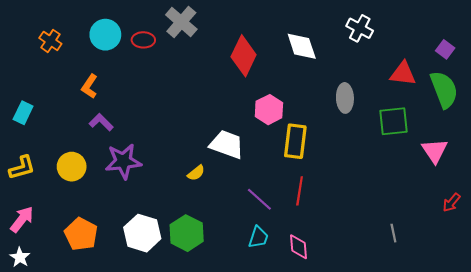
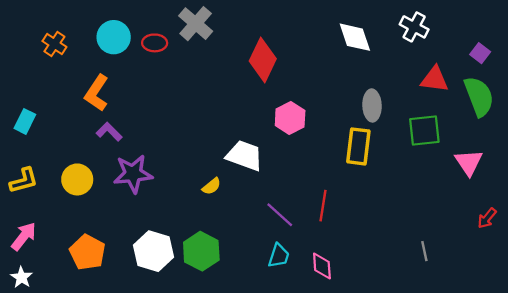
white cross: (360, 28) -> (414, 27), moved
white diamond: (302, 46) -> (355, 37), moved
orange L-shape: (90, 86) -> (97, 93), size x1.4
yellow rectangle: (295, 141) -> (358, 146), moved

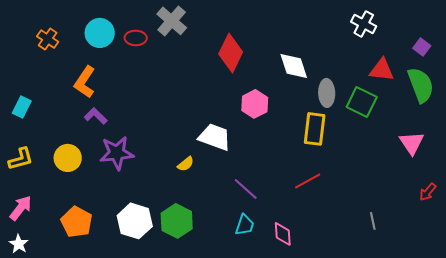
white diamond: (355, 37) -> (294, 66), moved
green square: (424, 131) -> (362, 102), moved, turned 32
red line: (323, 206) -> (308, 181), moved, turned 52

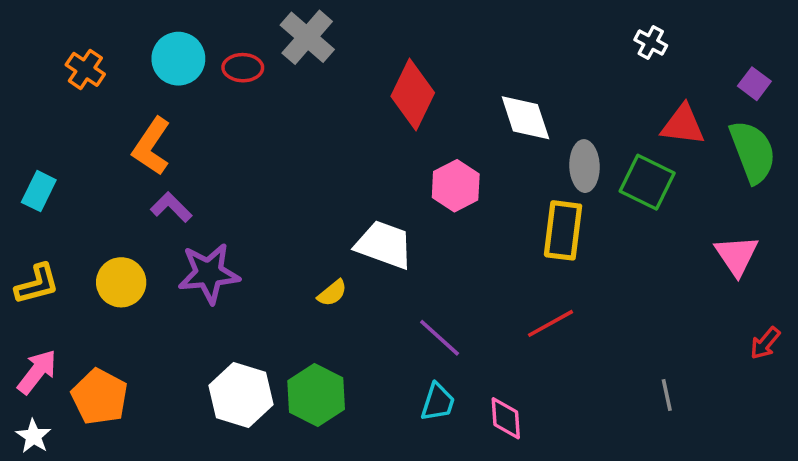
white cross: (364, 24) -> (651, 43), size x0.7
orange pentagon: (77, 222) -> (100, 397), moved

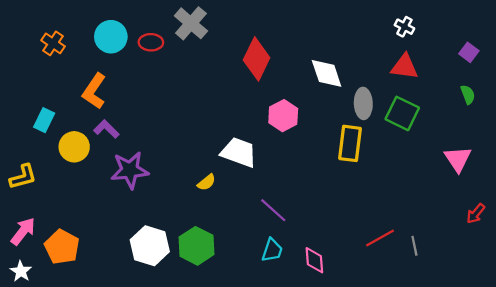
red triangle: (683, 125) -> (404, 67), moved
green semicircle: (753, 152) -> (468, 95), size x0.5
cyan rectangle: (39, 191) -> (44, 120), moved
yellow circle: (121, 282) -> (74, 147), moved
red line: (550, 323) -> (380, 238), moved

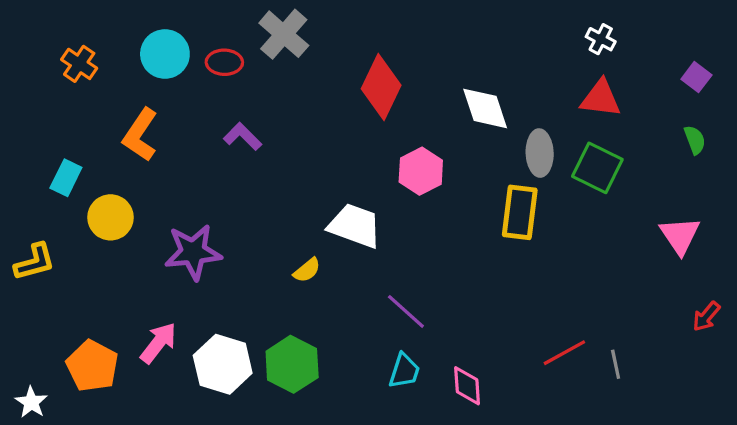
purple L-shape: (106, 129) -> (243, 137), moved
pink arrow: (23, 231) -> (158, 343), moved

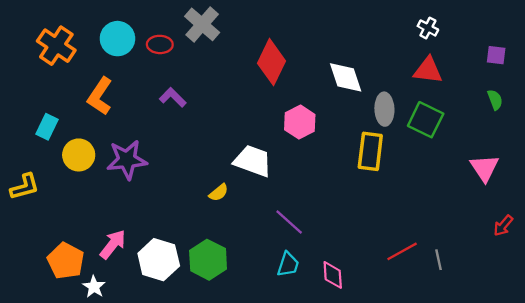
orange cross: (79, 64) -> (56, 46), size x1.5
purple square: (696, 77) -> (496, 55), turned -30
purple star: (193, 252) -> (127, 160), moved
white star: (31, 402) -> (94, 287), moved

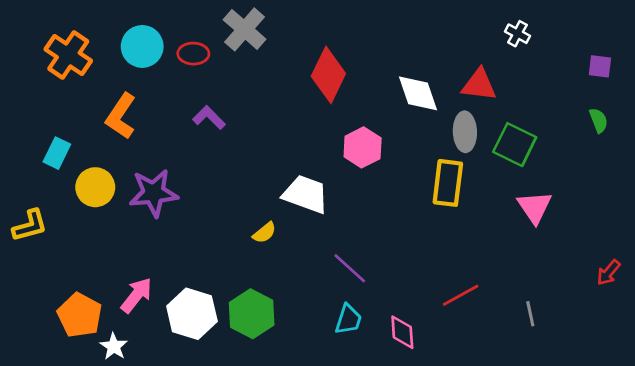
red triangle: (428, 70) -> (479, 85), moved
pink triangle: (484, 168) -> (535, 207), moved
red line: (402, 251) -> (461, 295), moved

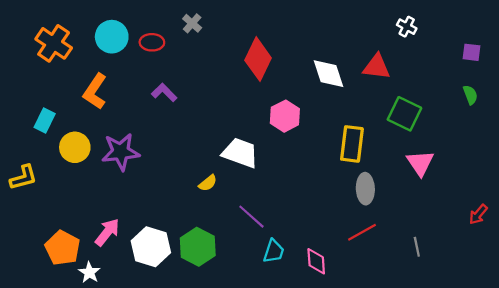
gray cross: (245, 29) -> (192, 23), size x0.6
gray ellipse: (465, 132) -> (365, 189), moved
purple line: (350, 268) -> (251, 217), moved

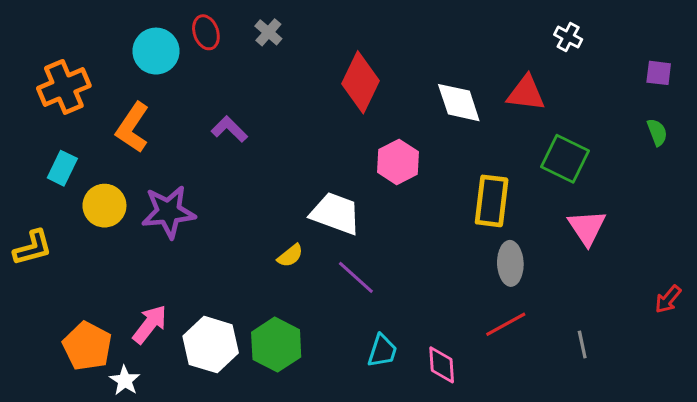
red ellipse: (152, 42) -> (206, 32), moved, turned 70
orange cross: (54, 43) -> (64, 87), moved, turned 33
purple line: (251, 217) -> (356, 277), moved

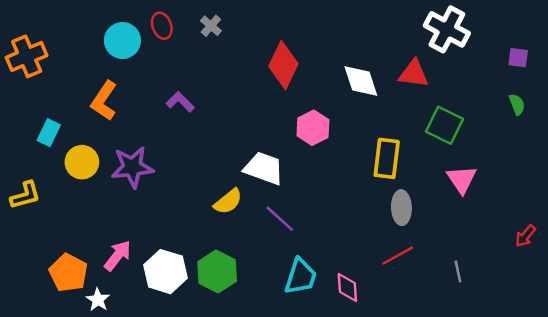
white cross: (568, 37) -> (447, 29), size x2.0
orange cross: (64, 87) -> (27, 56), moved
yellow semicircle: (290, 256) -> (228, 201), size x1.4
cyan trapezoid: (382, 351) -> (301, 276), size x1.4

